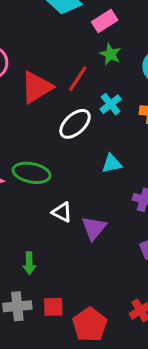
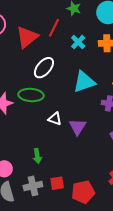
white ellipse: (75, 124) -> (44, 68), moved
cyan triangle: (112, 164) -> (84, 82), size x1.6
red pentagon: (90, 325) -> (83, 192), turned 30

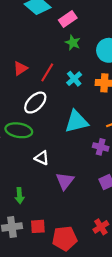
red line: (54, 28) -> (47, 72), moved
red triangle: (27, 37) -> (20, 68), size x0.6
purple triangle: (78, 127) -> (65, 181), moved

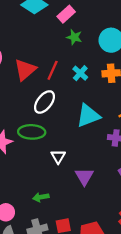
red triangle: (20, 68) -> (25, 70), size x1.5
white triangle: (42, 158) -> (58, 157), turned 42
green arrow: (19, 196) -> (41, 197), turned 91

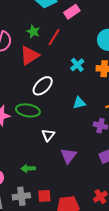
green star: (74, 37) -> (33, 32), moved
red line: (53, 70) -> (54, 37), moved
cyan triangle: (88, 116) -> (79, 103), size x0.6

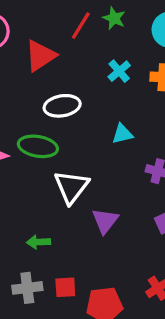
green star: (33, 32) -> (114, 18), moved
white ellipse: (43, 86) -> (62, 106), turned 35
white triangle: (48, 135) -> (71, 187), size x1.6

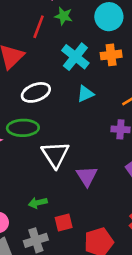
cyan cross: (119, 71) -> (75, 57), size x1.5
cyan triangle: (122, 134) -> (85, 94), moved
red square: (65, 287) -> (64, 223), moved

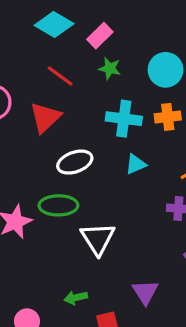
red line: (39, 27) -> (60, 76), moved, turned -75
cyan cross: (75, 57) -> (124, 119), turned -32
purple triangle: (87, 176) -> (145, 292), moved

